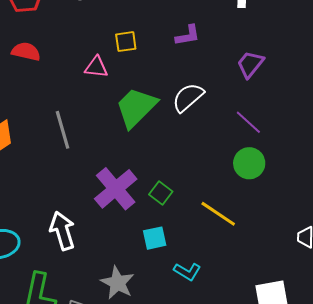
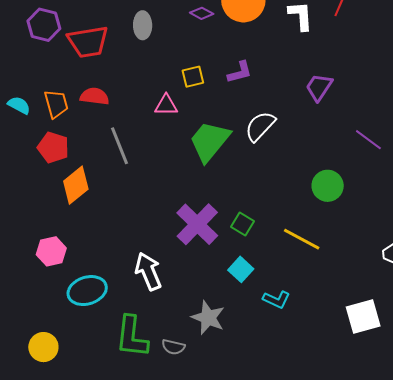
purple L-shape: (188, 35) -> (240, 72), moved
purple line: (248, 122) -> (368, 140), moved
gray line: (63, 130) -> (119, 146), moved
cyan square: (155, 238) -> (241, 269), turned -30

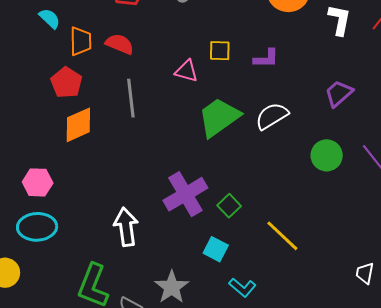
cyan semicircle: (19, 105) -> (50, 18), moved
green circle: (328, 186) -> (327, 155), moved
cyan square: (241, 269) -> (216, 249), turned -30
cyan ellipse: (87, 291) -> (37, 227), moved

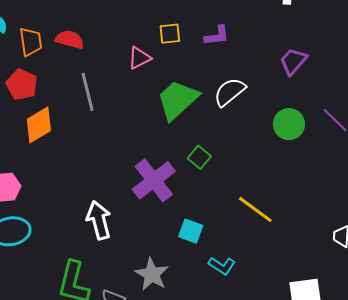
pink triangle: (186, 71) -> (139, 58), turned -35
green square: (229, 206) -> (199, 157), moved

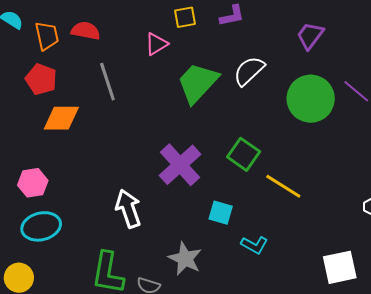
green circle: (289, 124) -> (311, 99), size x1.5
orange diamond: (39, 125) -> (61, 118), turned 36
green square: (199, 157) -> (244, 154), moved, size x1.4

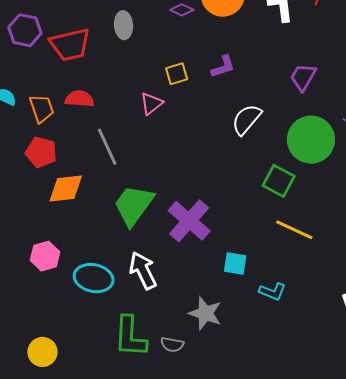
green trapezoid: (198, 83) -> (134, 205), moved
green square: (244, 154) -> (279, 181), moved
cyan ellipse: (41, 226) -> (94, 278), moved, turned 33

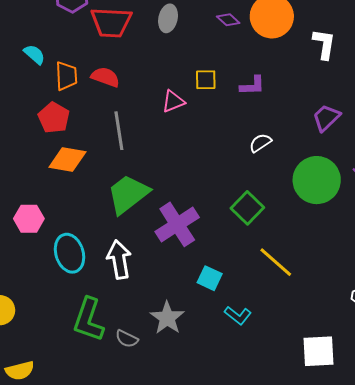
white semicircle: (247, 119) -> (260, 143), size x0.7
green square: (279, 181) -> (247, 208), moved
cyan ellipse: (94, 278) -> (70, 253), turned 45

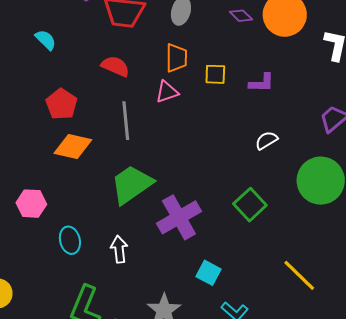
orange trapezoid: (66, 76) -> (176, 58), moved
pink triangle: (173, 101) -> (167, 92), moved
cyan ellipse: (70, 253) -> (70, 240), size x0.7
white arrow: (119, 260) -> (119, 249), size x0.7
yellow line: (276, 262) -> (299, 275), moved

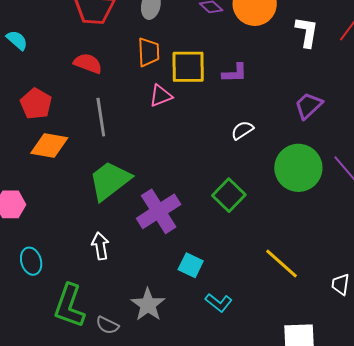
yellow square: (215, 74) -> (188, 67), size x1.6
pink triangle: (167, 92) -> (161, 96), moved
cyan ellipse: (70, 240) -> (31, 261), moved

